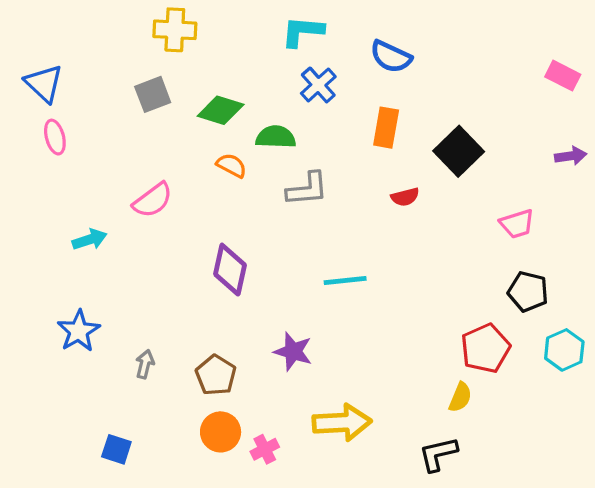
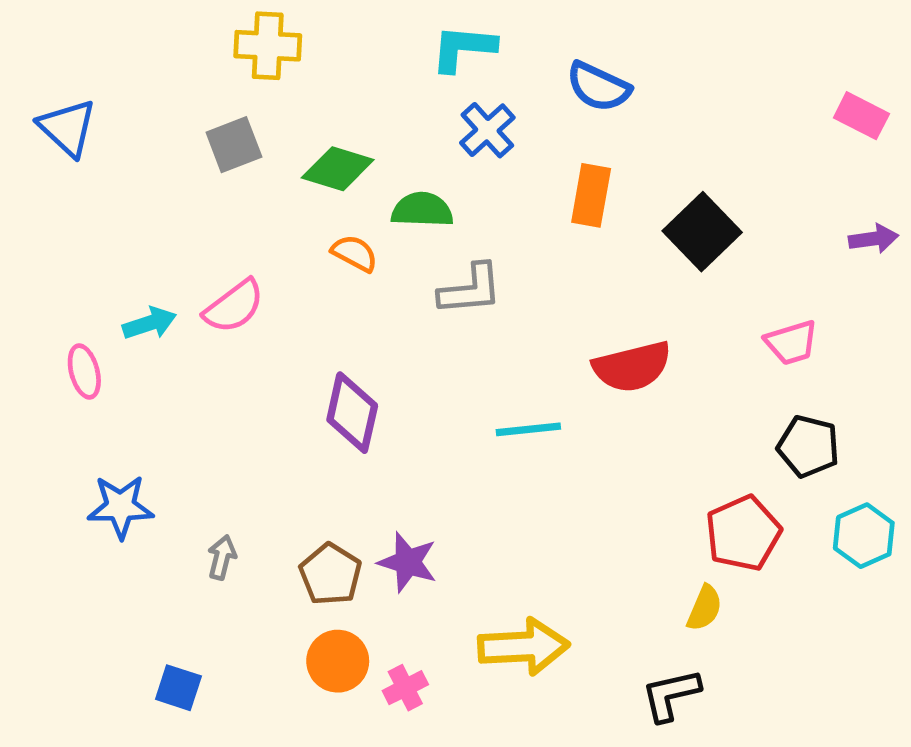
pink ellipse: (55, 137) -> (84, 372), moved
red semicircle: (405, 197) -> (632, 367), moved, size x1.8
cyan arrow: (90, 240) -> (149, 323), moved
blue star: (79, 331) -> (120, 507), turned 30
purple star: (293, 352) -> (408, 562), moved

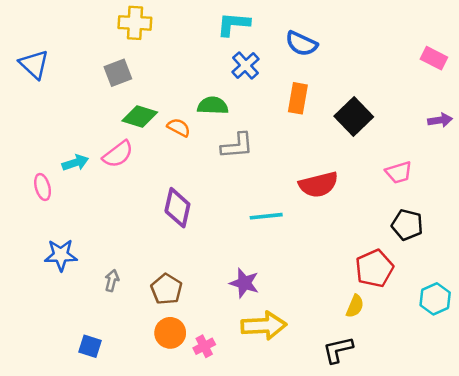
green diamond: (338, 169) -> (140, 117), moved
cyan hexagon: (864, 536) -> (435, 299), moved
purple star: (408, 562) -> (244, 283), moved

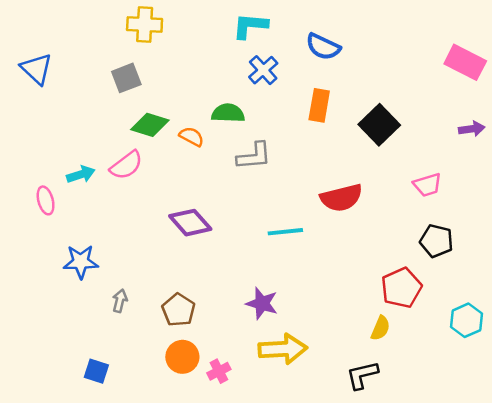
pink rectangle: (434, 58) -> (465, 62), size x1.4
purple diamond: (177, 208) -> (190, 223), turned -54
blue star: (61, 255) -> (81, 262), moved

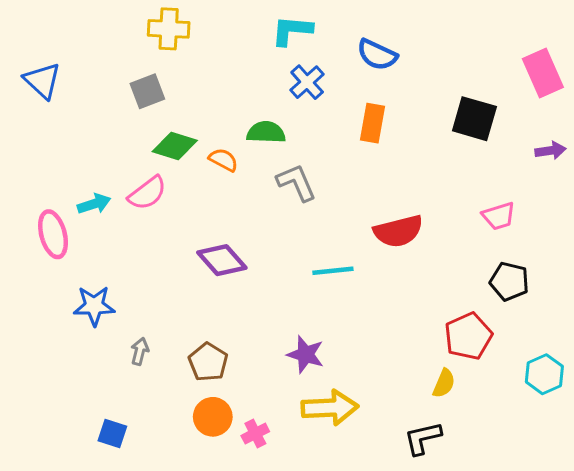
pink rectangle: (465, 62) -> (543, 73), turned 39
black square: (379, 125) -> (474, 119), moved, turned -30
gray L-shape: (254, 156) -> (296, 183), turned -108
pink ellipse: (46, 200) -> (53, 234), size x1.4

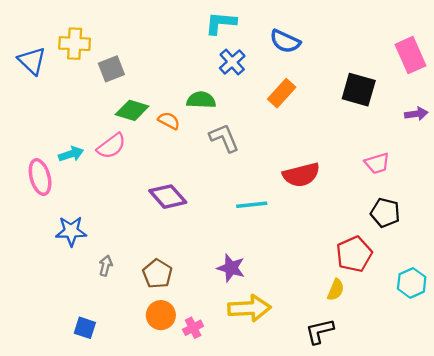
yellow cross: (169, 29) -> (75, 44), moved
orange rectangle: (372, 123) -> (282, 93), turned 32

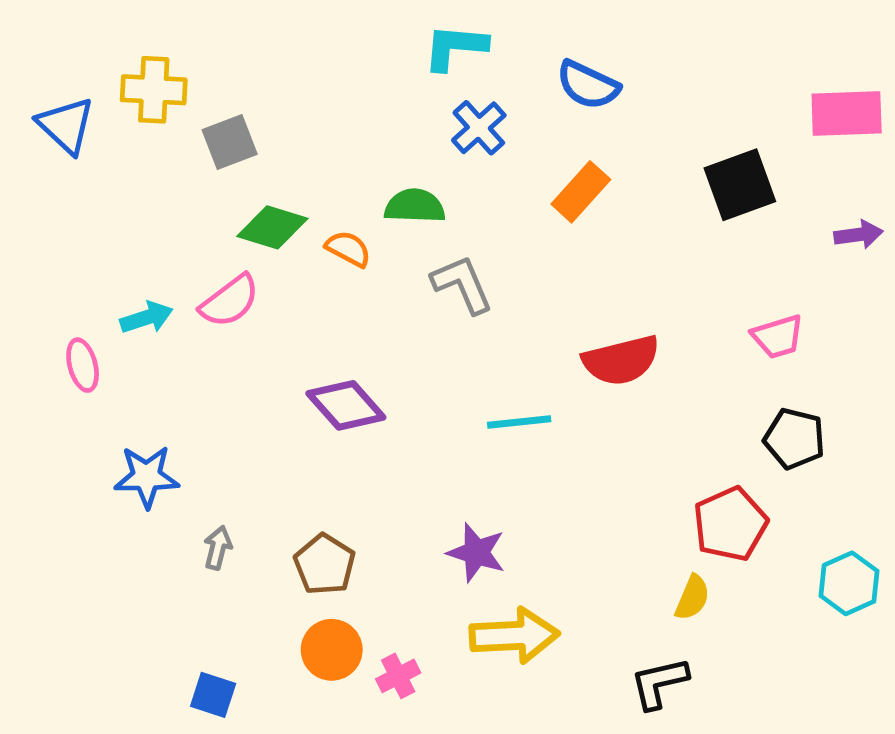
pink rectangle: (411, 55) -> (847, 114), turned -68
black square: (359, 90) -> (740, 185), turned -36
pink ellipse: (40, 177) -> (83, 365), size x0.7
blue square: (85, 328) -> (213, 695), moved

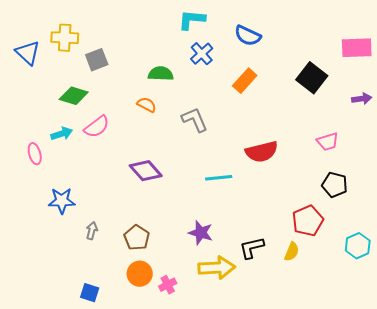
black square: (740, 185) -> (312, 78), turned -32
green semicircle: (415, 206) -> (161, 74), moved
green diamond: (272, 227) -> (74, 96), moved
black L-shape: (659, 683) -> (252, 248), moved

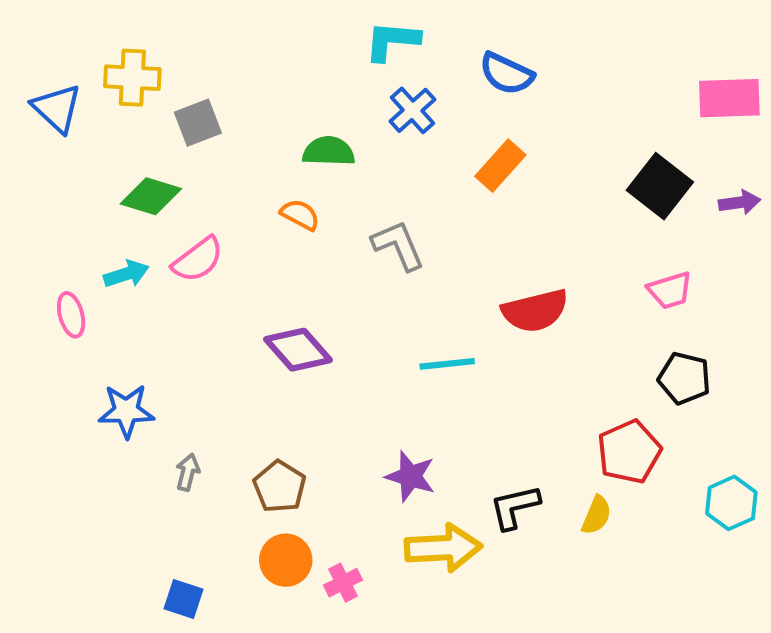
black square: (312, 78) -> (660, 186), moved

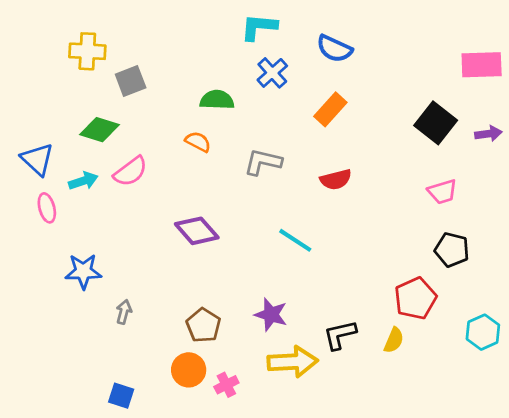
blue triangle: (57, 108) -> (37, 159), moved
gray L-shape: (398, 245) -> (263, 162), turned -54
red semicircle: (535, 311) -> (336, 180), moved, size x0.7
cyan line: (447, 364) -> (295, 240), turned 39
brown pentagon: (280, 487) -> (203, 325), moved

